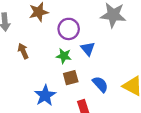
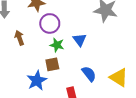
purple circle: (69, 29) -> (50, 23), moved
brown square: (71, 78) -> (52, 64), moved

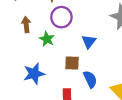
green star: (57, 45) -> (47, 39), moved
brown square: (52, 64) -> (72, 63), moved

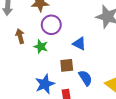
blue triangle: (89, 42) -> (79, 44), turned -32
blue star: (34, 74) -> (45, 84), moved

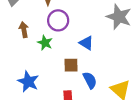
blue star: (45, 84) -> (28, 82), moved, turned -30

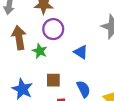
brown arrow: (24, 30) -> (19, 38), size x1.5
brown square: (71, 65) -> (53, 80), moved

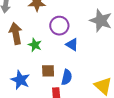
purple circle: (53, 29) -> (59, 26), moved
blue semicircle: (83, 89) -> (67, 77), moved, turned 42

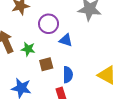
brown square: (48, 71) -> (46, 64), moved

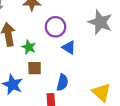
brown square: (46, 64) -> (35, 68), moved

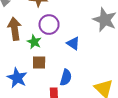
purple circle: (56, 27) -> (49, 25), moved

